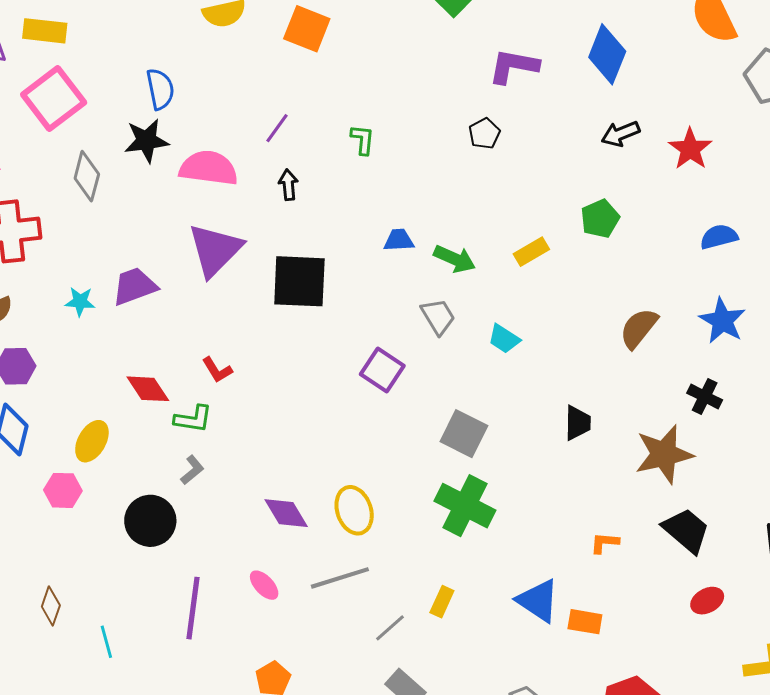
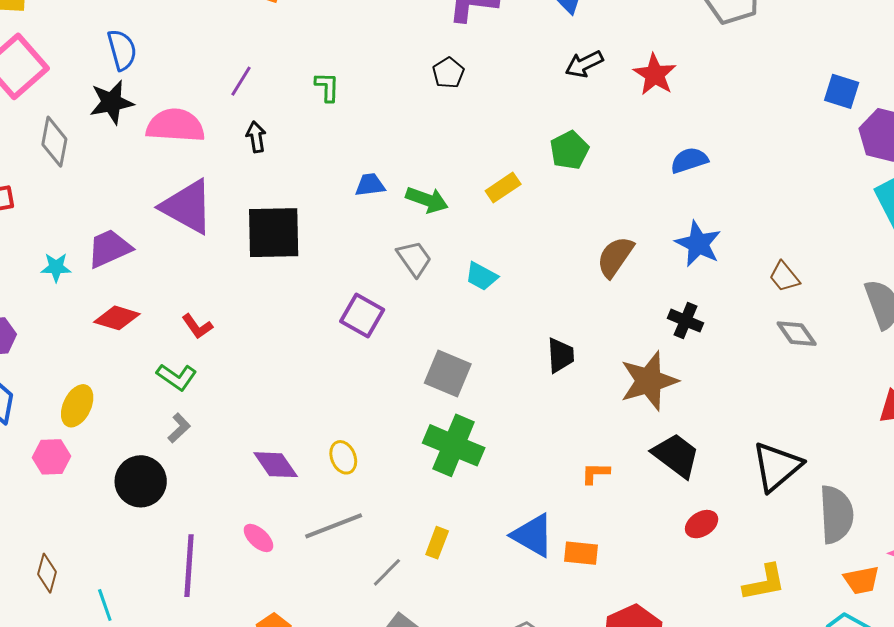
purple triangle: (215, 250) -> (187, 207), turned -42
red diamond: (148, 389) -> (117, 318), moved, turned -36
green L-shape: (193, 419) -> (177, 377), turned 30
yellow ellipse: (354, 510) -> (343, 457), size x0.7

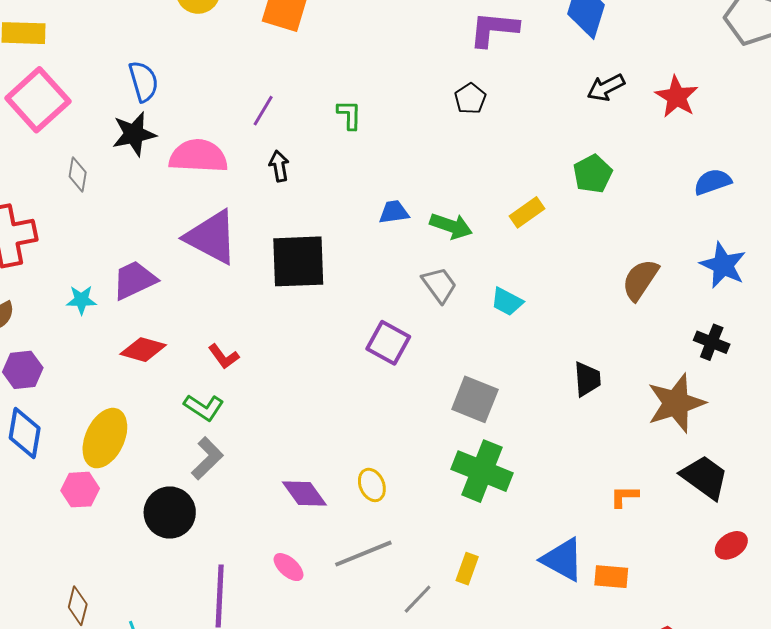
gray diamond: (54, 142) -> (78, 174), size x0.7
yellow ellipse: (77, 406) -> (105, 438), size x1.4
gray L-shape: (179, 428) -> (207, 458), size x1.4

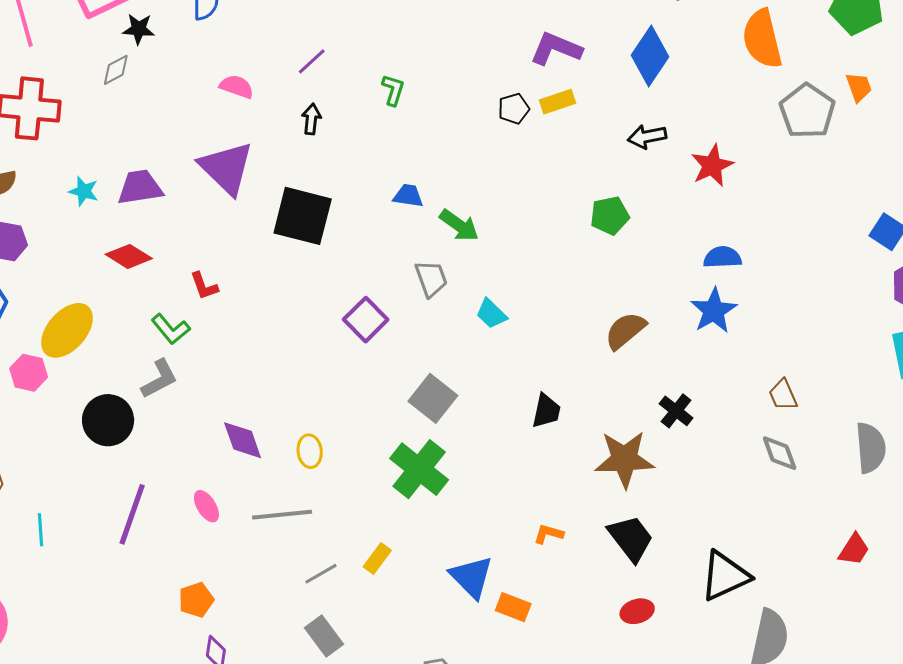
black star: (134, 134) -> (139, 29), moved, size x0.7
pink semicircle: (198, 156) -> (237, 87), size x0.6
gray diamond: (78, 174) -> (116, 70), turned 36
yellow rectangle: (527, 212) -> (557, 102), moved
blue star: (723, 265) -> (714, 311), moved

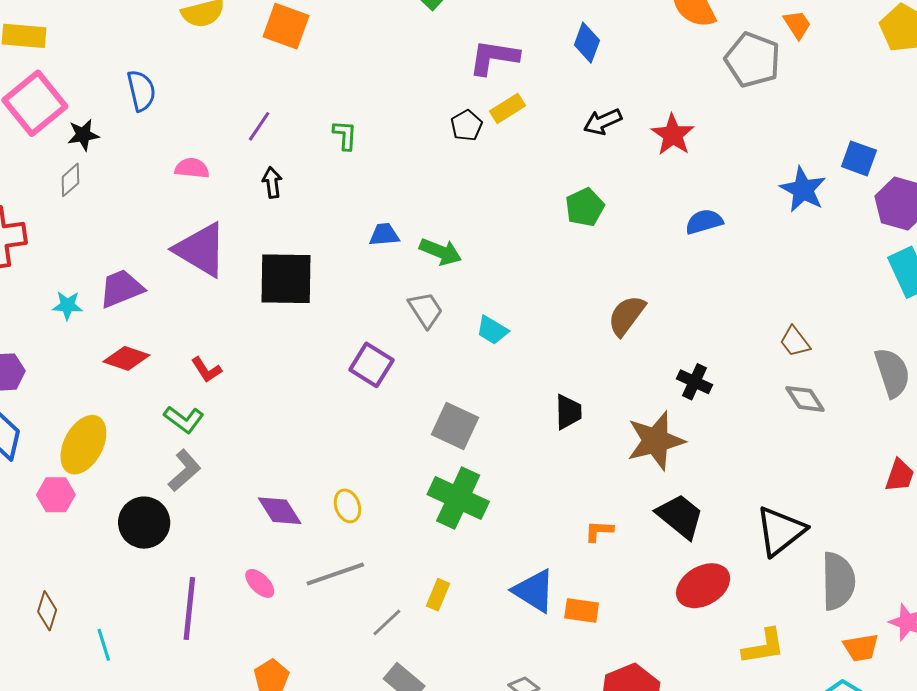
blue diamond: (650, 56) -> (587, 43), size x0.7
blue star: (714, 311) -> (803, 190), moved
red ellipse: (637, 611) -> (703, 586), size x1.6

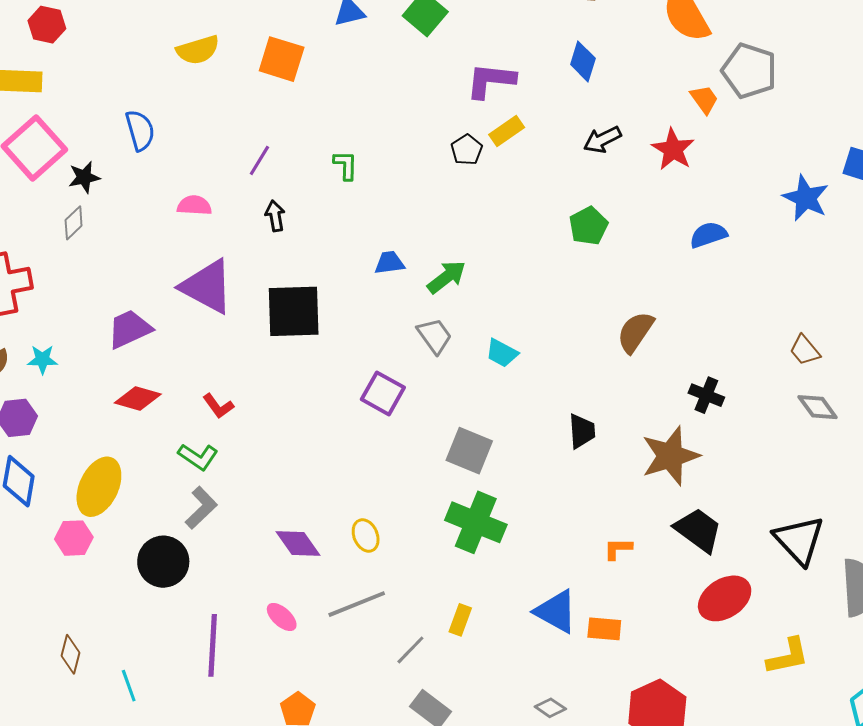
orange trapezoid: (797, 25) -> (704, 99), moved
green arrow: (441, 252) -> (447, 277), turned -57
cyan star: (67, 305) -> (42, 359), moved
black triangle: (780, 531) -> (799, 540), turned -32

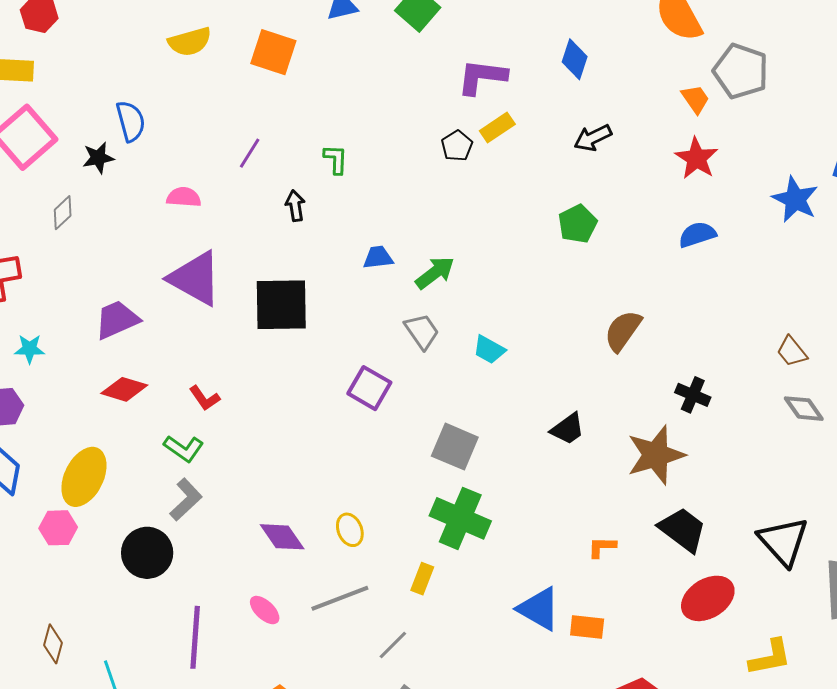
red star: (673, 149) -> (696, 158), moved
black star: (84, 177) -> (98, 158), moved
black arrow: (275, 216) -> (295, 206), moved
black trapezoid: (582, 431) -> (568, 429), turned 57
yellow rectangle: (460, 620) -> (422, 579), moved

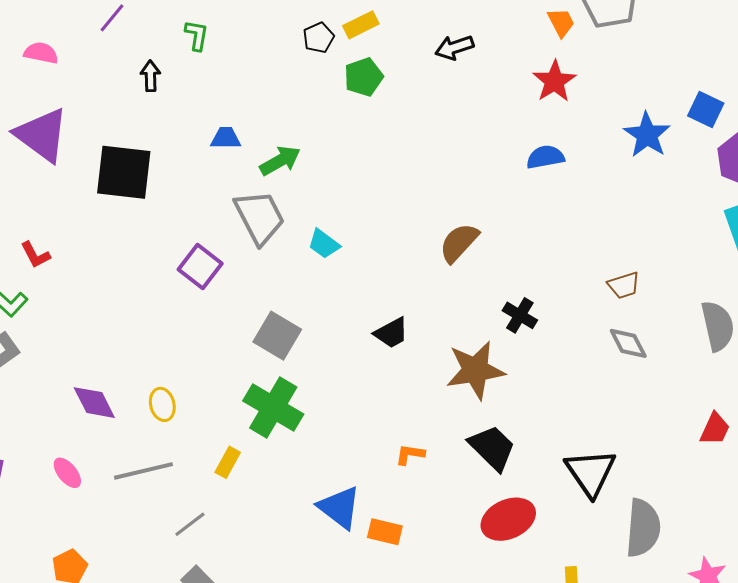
green pentagon: (578, 224) -> (364, 77), moved
gray trapezoid: (422, 331) -> (260, 217), size x1.5
brown trapezoid: (792, 351) -> (624, 285), turned -76

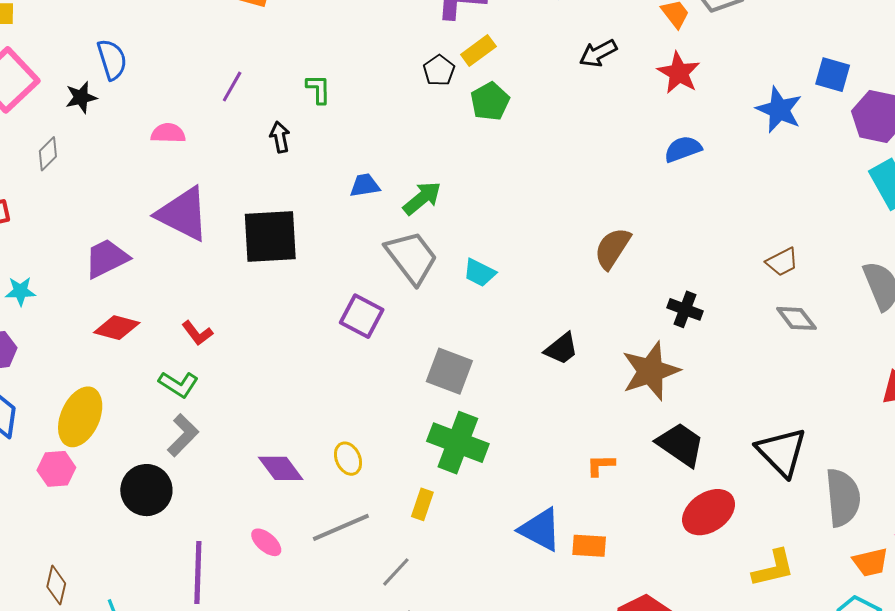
black arrow: (454, 47) -> (598, 53), moved

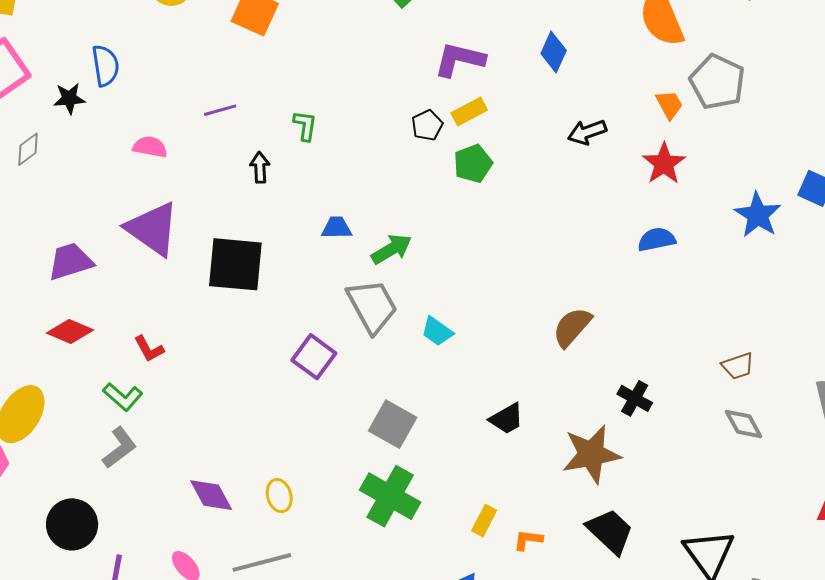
purple line: (232, 86) -> (220, 110), turned 36
black circle: (146, 490) -> (72, 524), moved
yellow rectangle: (422, 504) -> (484, 521), moved

